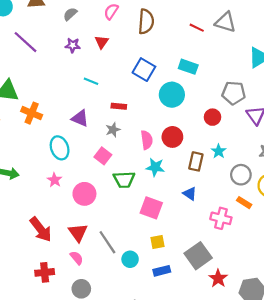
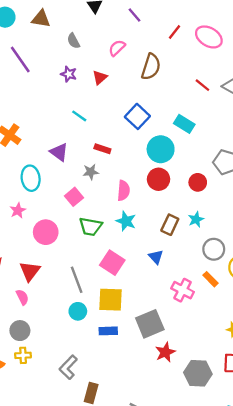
gray semicircle: (70, 14) -> (73, 41), turned -88
red circle: (172, 137) -> (159, 179), moved
gray line: (107, 242) -> (77, 280), moved
yellow square: (157, 242) -> (111, 300), size x1.6

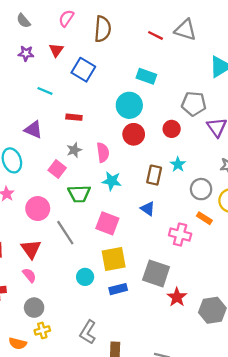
blue square: (137, 116) -> (83, 70), moved
gray star: (91, 172) -> (74, 150), moved
gray line: (77, 280) -> (65, 233), moved
gray square: (150, 324) -> (156, 273), turned -36

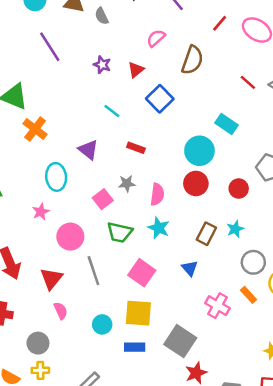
gray semicircle: (23, 21) -> (102, 16), moved
pink semicircle: (29, 275) -> (61, 311), moved

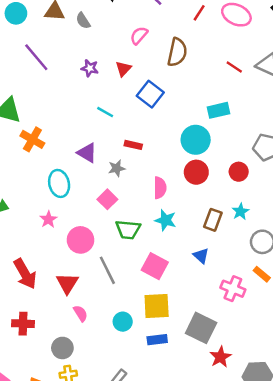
cyan rectangle: (226, 124) -> (219, 110), turned -40
gray star: (127, 184) -> (117, 168), moved

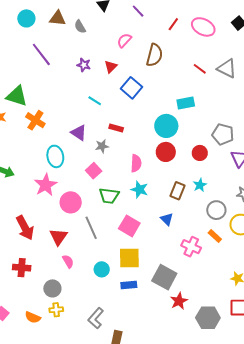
pink star: (48, 219) -> (46, 185), size x1.6

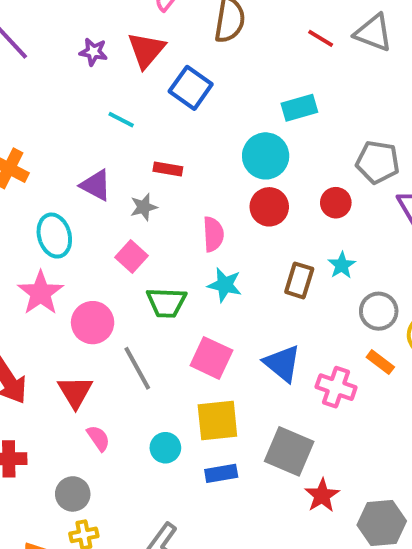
red triangle: (111, 67) -> (146, 50), size x1.5
blue triangle: (167, 219) -> (282, 363), moved, size x1.5

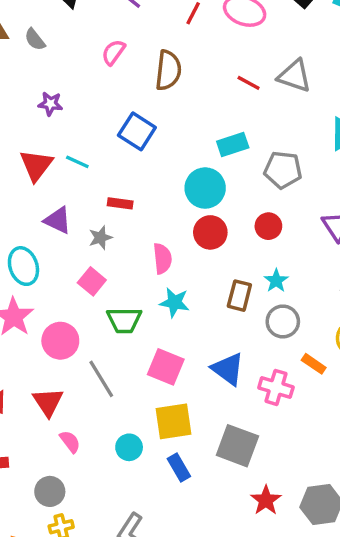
red triangle: (146, 50) -> (36, 165), moved
gray pentagon: (378, 162) -> (283, 170), moved
gray circle: (379, 311) -> (283, 321), moved
blue rectangle: (221, 473) -> (179, 467), turned 72
red star: (322, 496) -> (266, 500), moved

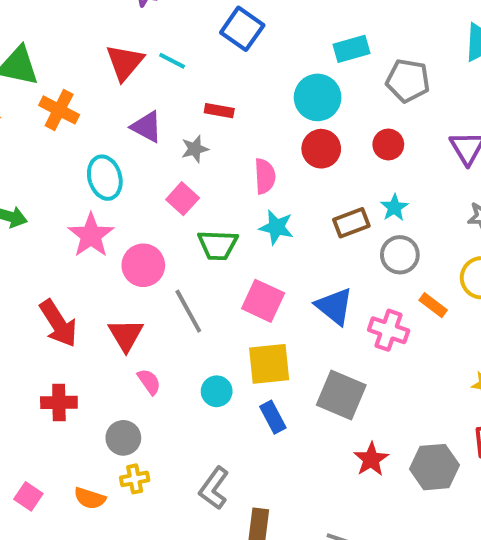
brown rectangle: (239, 296) -> (351, 223), turned 52

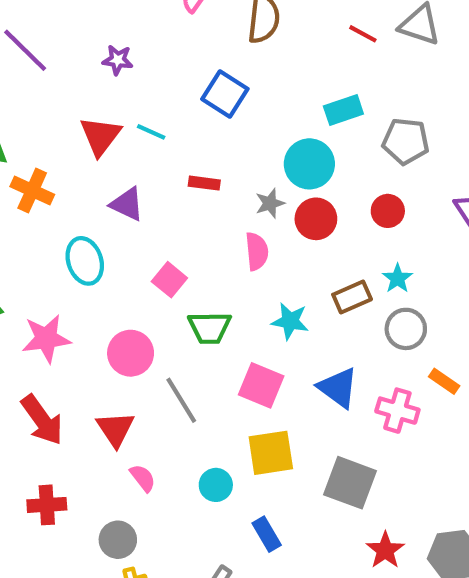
gray star: (195, 149) -> (270, 203), moved
cyan star: (276, 227) -> (290, 321), moved
pink star: (91, 235) -> (46, 339), moved, turned 30
blue rectangle: (273, 417) -> (267, 534), moved

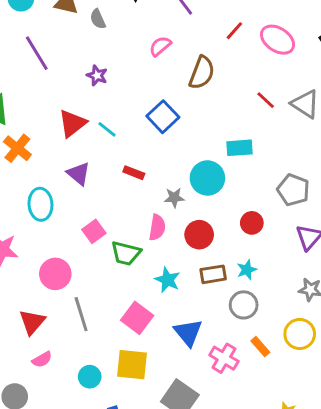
gray pentagon: (406, 141) -> (293, 190), moved
red circle: (316, 219) -> (199, 235), moved
green trapezoid: (210, 328) -> (126, 253), moved
pink semicircle: (143, 478) -> (42, 359), turned 84

